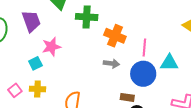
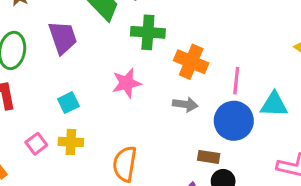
pink star: (51, 47) -> (127, 83), moved

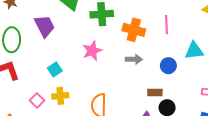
pink line: (236, 81) -> (167, 25), moved
blue circle: (234, 121) -> (168, 66), size x0.6

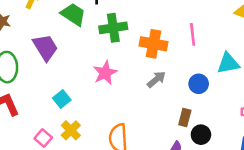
gray arrow: (134, 59) -> (156, 79), turned -35
brown rectangle: (155, 93) -> (185, 118), turned -72
yellow cross: (60, 96) -> (71, 130), turned -35

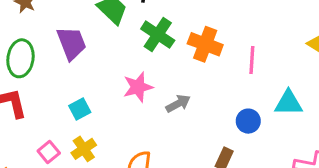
green cross: (113, 28) -> (158, 35), turned 32
orange cross: (154, 44) -> (205, 44), moved
gray arrow: (156, 79) -> (178, 104), moved

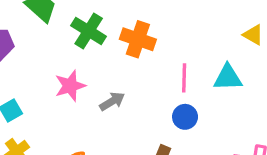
pink line: (252, 60) -> (184, 78), moved
cyan triangle: (289, 103) -> (228, 78), moved

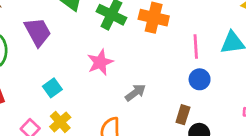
gray arrow: (112, 101) -> (135, 93), moved

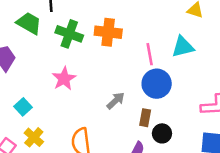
blue circle: (200, 79) -> (157, 84), size x1.5
gray arrow: (135, 93) -> (116, 101), moved

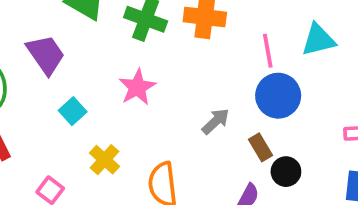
cyan square: (23, 107) -> (73, 111), moved
brown rectangle: (145, 118) -> (260, 147), turned -42
yellow cross: (34, 137) -> (105, 160), moved

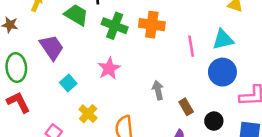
blue circle: (278, 96) -> (222, 72), moved
gray arrow: (216, 121) -> (158, 90), turned -60
black circle: (286, 172) -> (214, 121), moved

